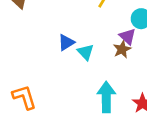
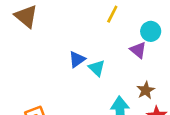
brown star: (122, 49) -> (146, 90), moved

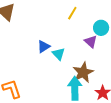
brown star: (146, 90) -> (83, 72), moved, size x1.5

